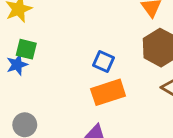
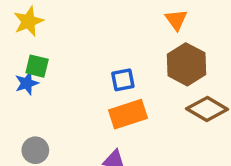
blue square: (103, 62) -> (123, 80), turned -35

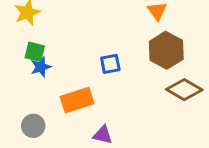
blue star: (27, 83) -> (41, 67), moved
orange rectangle: (128, 114) -> (77, 100), moved

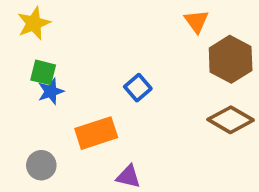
brown hexagon: (166, 50) -> (231, 59), moved
blue square: (110, 64) -> (138, 88), turned -30

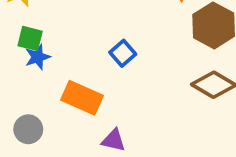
orange rectangle: (96, 133) -> (82, 98), turned 42

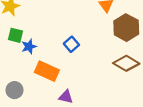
blue star: (38, 57) -> (29, 47), moved

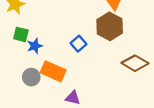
brown hexagon: (126, 28) -> (110, 26), moved
gray circle: (14, 90) -> (31, 77), moved

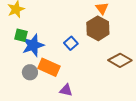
blue star: (35, 46) -> (33, 45), size x1.6

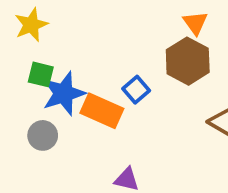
orange rectangle: (49, 67) -> (102, 111), moved
gray circle: (30, 72) -> (43, 135), moved

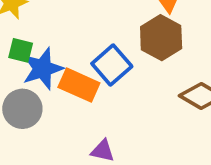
blue square: (136, 90) -> (112, 65), size x1.5
gray circle: (43, 135) -> (22, 109), size x1.4

